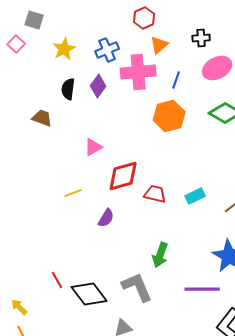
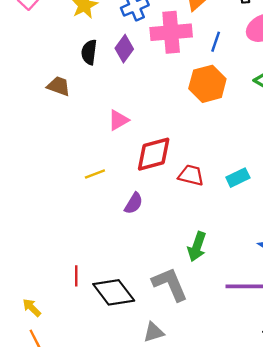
red line: (57, 280) -> (76, 276), turned 30

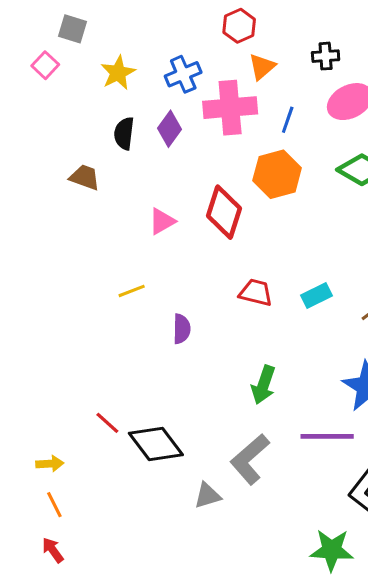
red diamond: (154, 154) -> (224, 212), moved, turned -57
purple semicircle: (134, 203) -> (182, 329), turned -30
red line: (76, 276) -> (107, 423), turned -48
gray L-shape: (170, 284) -> (250, 459), moved, turned -108
yellow arrow: (32, 308) -> (50, 464), turned 132

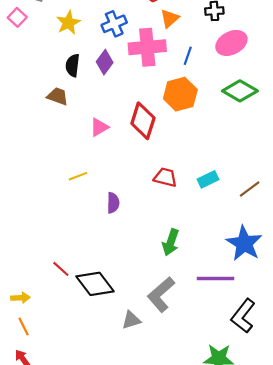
brown trapezoid: (85, 177) -> (58, 96), moved

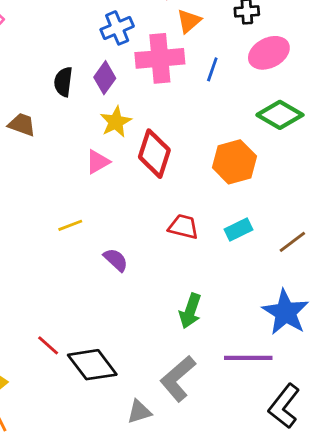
yellow star: (68, 23) -> (116, 122), moved
orange hexagon: (180, 94) -> (234, 162), moved
brown trapezoid: (58, 96) -> (22, 125), moved
purple semicircle: (113, 203) -> (116, 260), turned -48

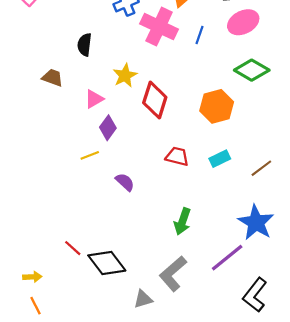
pink cross: (160, 58) -> (159, 27), turned 30
purple diamond: (105, 78) -> (108, 128), moved
pink triangle: (98, 162) -> (94, 99), moved
purple line: (248, 358) -> (227, 258), turned -39

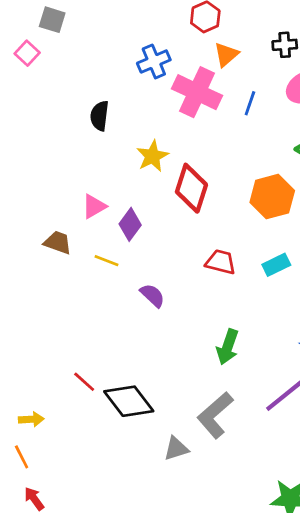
brown trapezoid: (53, 78) -> (58, 242), moved
pink triangle: (94, 99) -> (94, 206), moved
yellow line: (90, 155) -> (106, 261), turned 42
orange line: (35, 306) -> (22, 457), moved

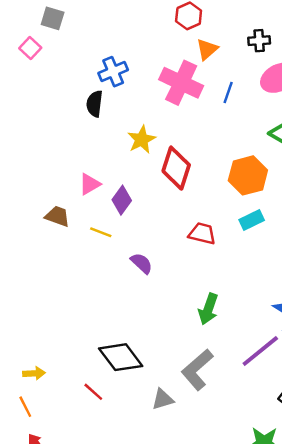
blue cross: (154, 61) -> (113, 72), moved
cyan rectangle: (276, 265) -> (252, 220), moved
red line: (84, 382) -> (93, 392), moved

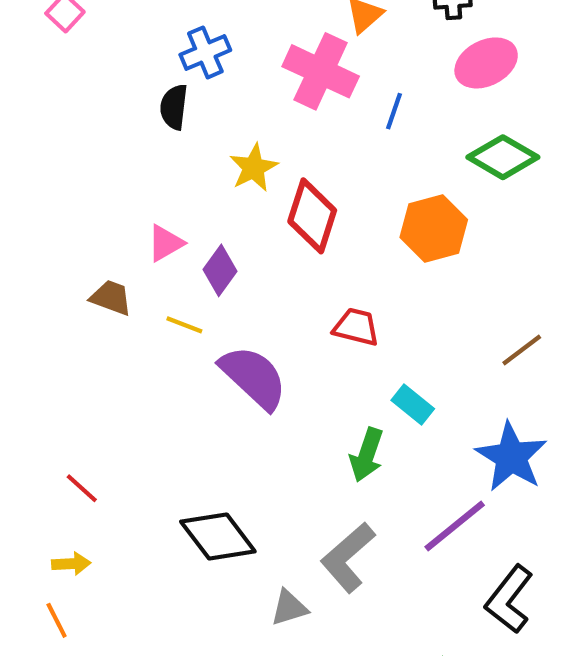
blue line: (228, 93) -> (394, 111), moved
cyan rectangle: (252, 220) -> (413, 404), moved, turned 65
purple semicircle: (142, 263) -> (254, 377), size x1.8
red line: (93, 392) -> (82, 488), moved

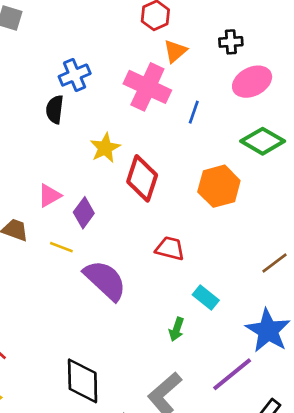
green arrow: (367, 455) -> (177, 329), size x0.7
black diamond: (218, 536) -> (83, 381), turned 36

